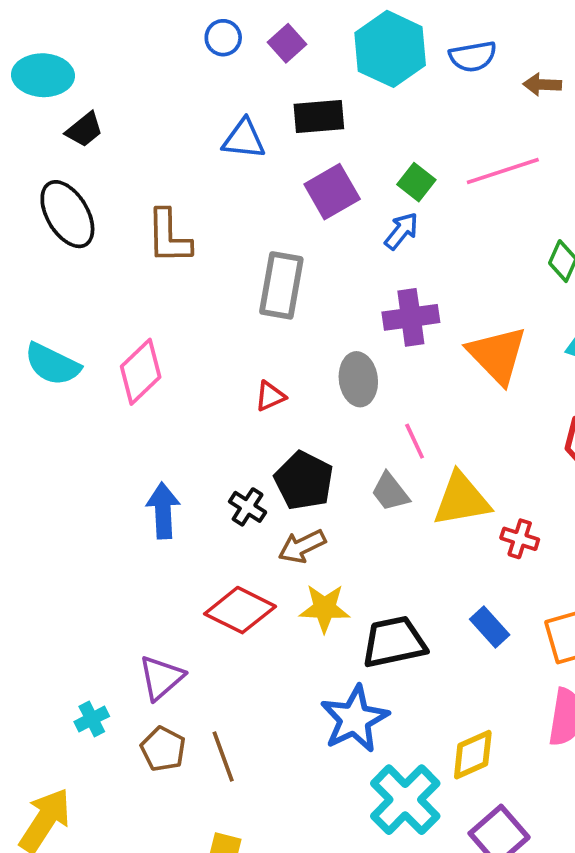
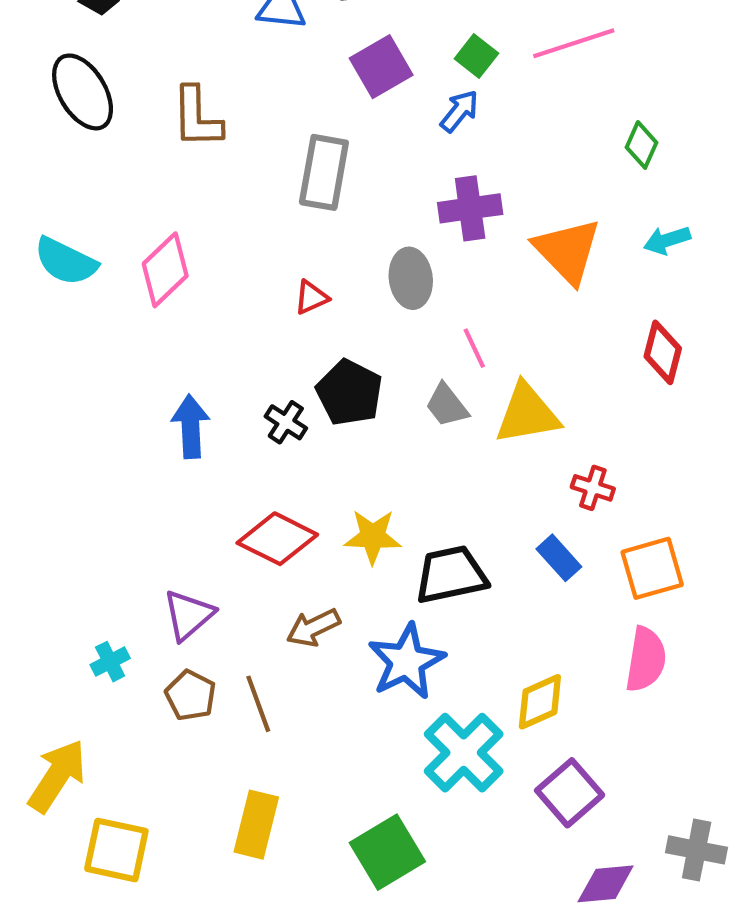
red cross: (520, 539) -> (593, 488), moved
brown arrow: (302, 546) -> (313, 628), moved

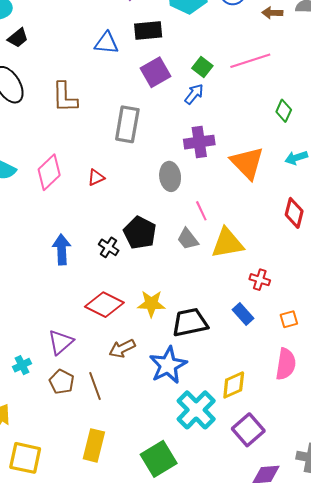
red triangle: (311, 297) -> (96, 177), moved
orange square: (652, 568) -> (289, 319), size x0.6

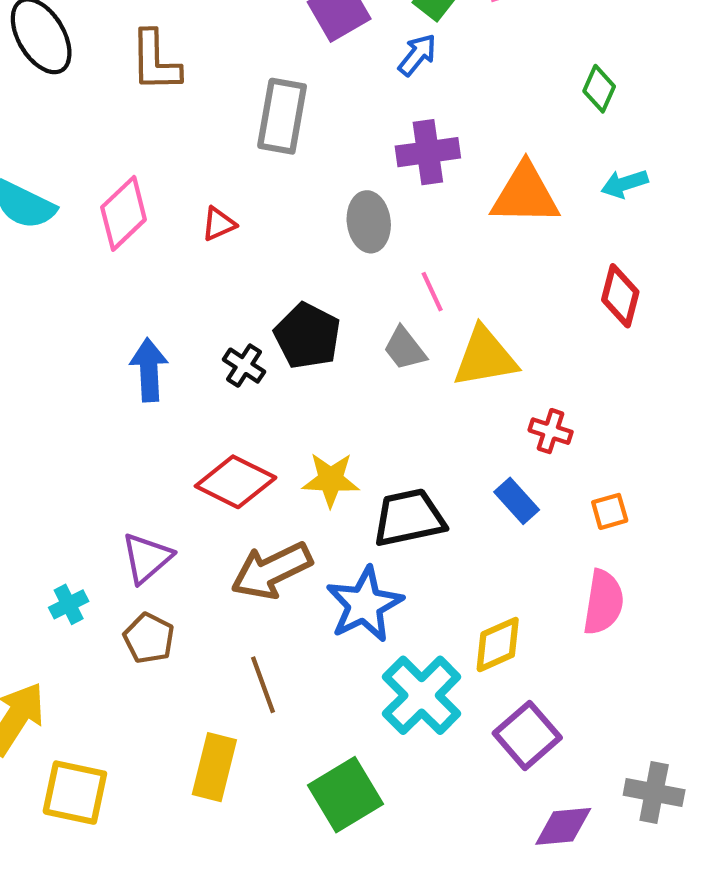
orange triangle: (247, 163) -> (525, 194), turned -45
brown arrow: (122, 348) -> (271, 571), size x1.5
brown line: (95, 386) -> (263, 685), moved

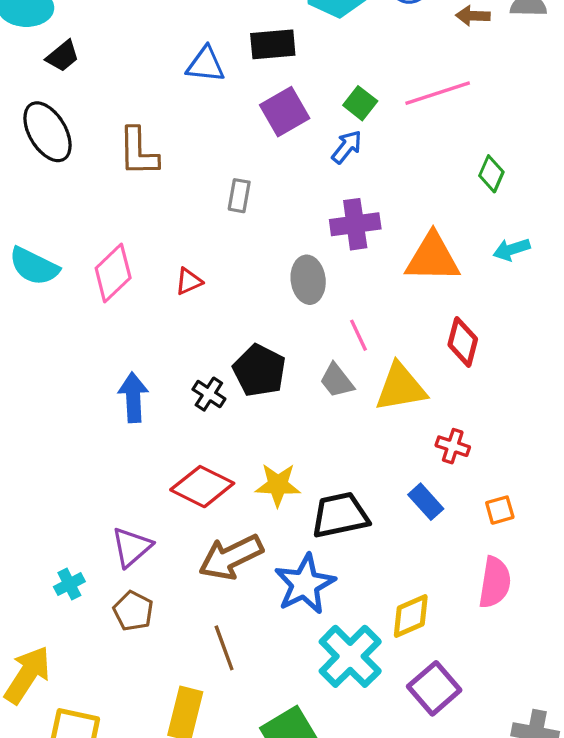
gray rectangle: (282, 116) -> (239, 196), size x0.6
red diamond: (620, 296) -> (463, 342), moved

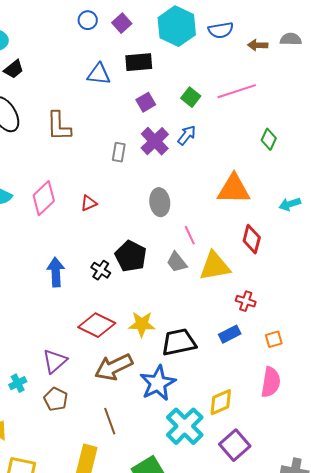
purple square: (285, 112) -> (146, 102), size x0.7
blue arrow: (347, 147) -> (187, 135), moved
purple cross: (355, 224) -> (155, 141), moved, turned -36
cyan arrow: (512, 249) -> (290, 204), moved
blue rectangle: (426, 502) -> (230, 334), turned -75

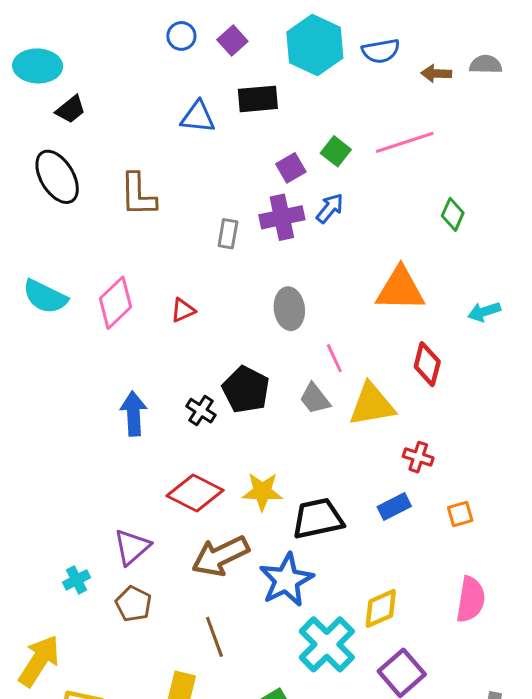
purple square: (146, 102) -> (291, 168), moved
purple cross: (155, 141) -> (282, 217), turned 32
pink semicircle: (271, 382) -> (471, 599), moved

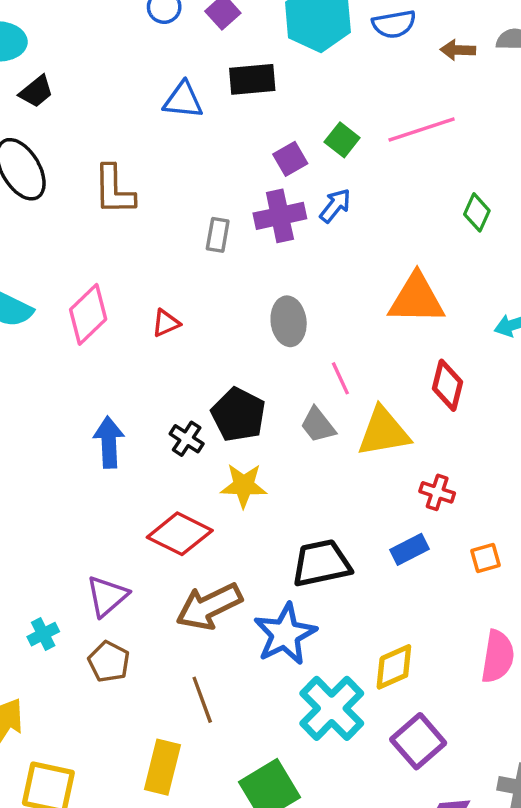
yellow star: (262, 492) -> (244, 485), moved

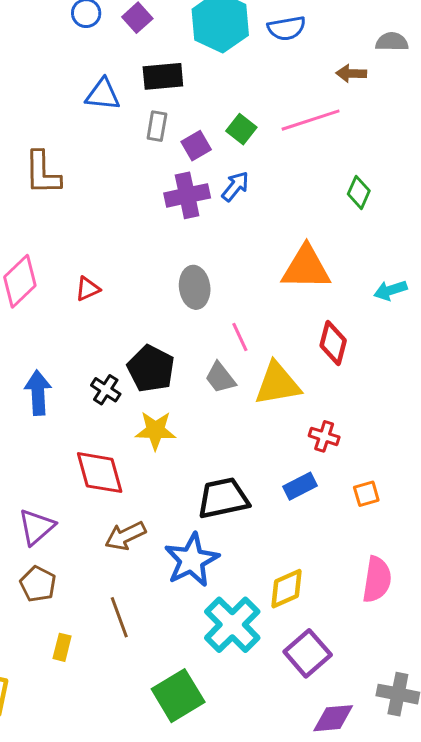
brown arrow: (458, 50) -> (351, 73), moved
gray rectangle: (218, 235) -> (157, 126), moved
red diamond: (180, 534) -> (100, 473), turned 48
brown arrow: (209, 606) -> (125, 536), size x0.7
yellow rectangle: (162, 767) -> (62, 647), moved, size x0.6

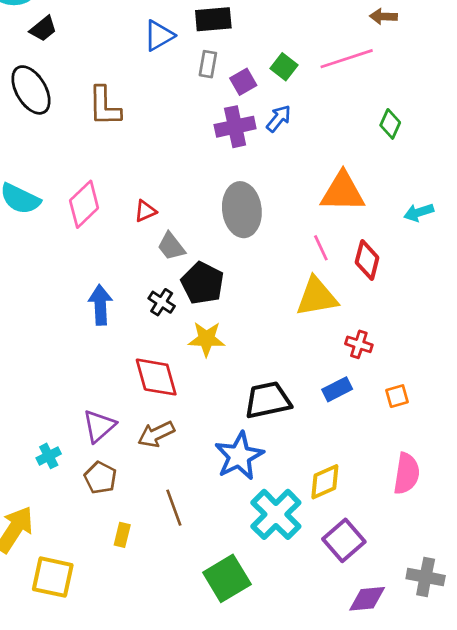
blue triangle: (103, 94) -> (159, 36), turned -36
gray ellipse: (195, 287) -> (242, 210), size x1.4
pink line: (240, 337) -> (321, 248), moved
gray trapezoid: (220, 378) -> (171, 246), moved
brown arrow: (125, 536) -> (156, 434), moved

